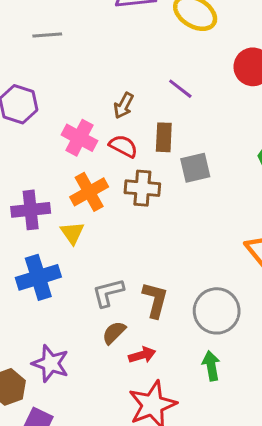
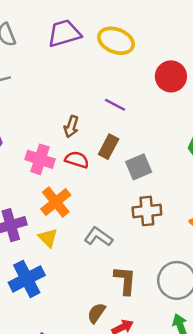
brown rectangle: (164, 137) -> (109, 147), turned 35
brown cross: (142, 188) -> (147, 211), moved
gray L-shape: (108, 293) -> (98, 237), moved, turned 60

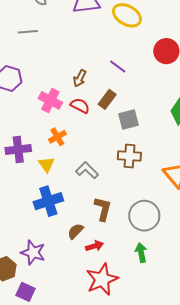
orange cross: (56, 202) -> (57, 137), size x0.7
blue cross: (27, 279) -> (48, 201), moved

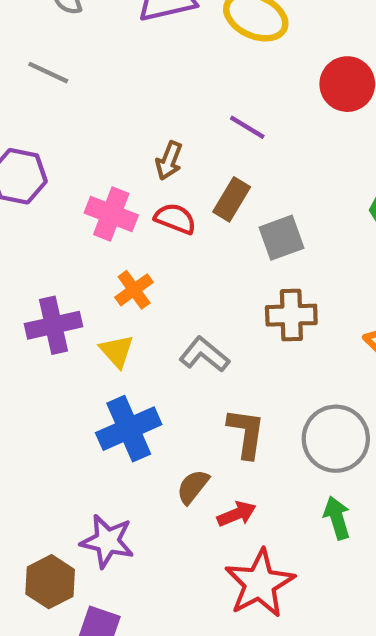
gray line: (28, 32) -> (48, 73), turned 36

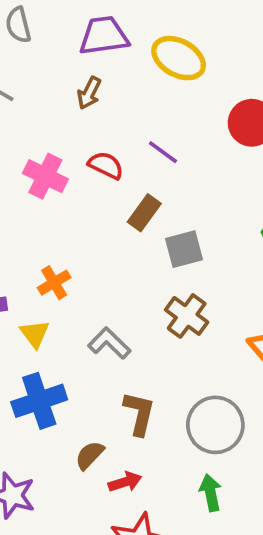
brown arrow: (169, 161) -> (89, 93), moved
pink cross: (111, 214) -> (45, 176), moved
red semicircle: (175, 219) -> (106, 165), moved
brown cross: (291, 315) -> (187, 316), turned 33

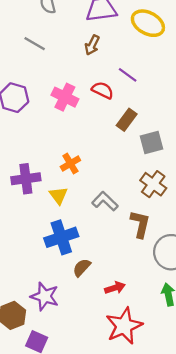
purple line: (163, 152) -> (128, 75), moved
brown L-shape: (139, 413) -> (140, 224), moved
brown semicircle: (90, 455) -> (82, 268), moved

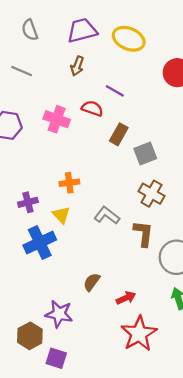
orange cross: (70, 163) -> (69, 183), turned 30
purple cross: (26, 179) -> (28, 202), size x0.7
blue cross: (61, 237) -> (40, 242), moved

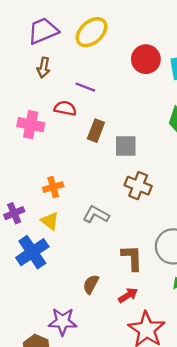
yellow ellipse: (129, 39) -> (92, 32), turned -56
gray square: (145, 154) -> (126, 146), turned 30
brown L-shape: (143, 234) -> (132, 258), moved

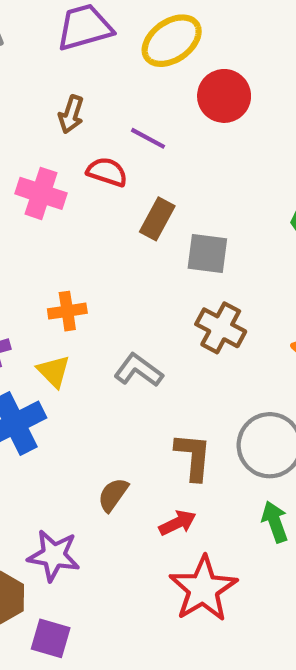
red circle: (146, 59) -> (224, 96), moved
brown arrow: (43, 68) -> (71, 114), moved

